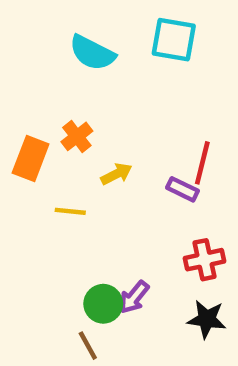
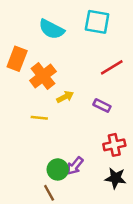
orange cross: (77, 136) -> (43, 76), size x1.5
orange rectangle: (31, 158) -> (17, 59), moved
red line: (202, 163) -> (112, 67), moved, turned 45

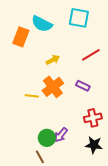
orange rectangle: (17, 59) -> (21, 37), moved
orange cross: (43, 76) -> (53, 87), moved
yellow arrow: (65, 97) -> (53, 60), moved

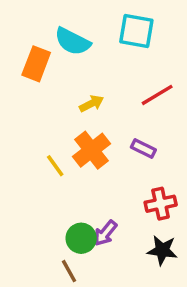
yellow line: (32, 96) -> (55, 166), turned 48

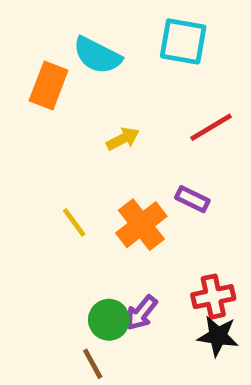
orange cross: (91, 150) -> (141, 225), moved
red cross: (161, 204) -> (213, 297), moved

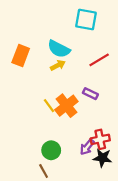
cyan semicircle: (97, 55) -> (59, 49), moved
orange rectangle: (49, 85) -> (21, 55), moved
yellow line: (74, 222) -> (49, 106), moved
purple arrow: (141, 313) -> (87, 147), moved

